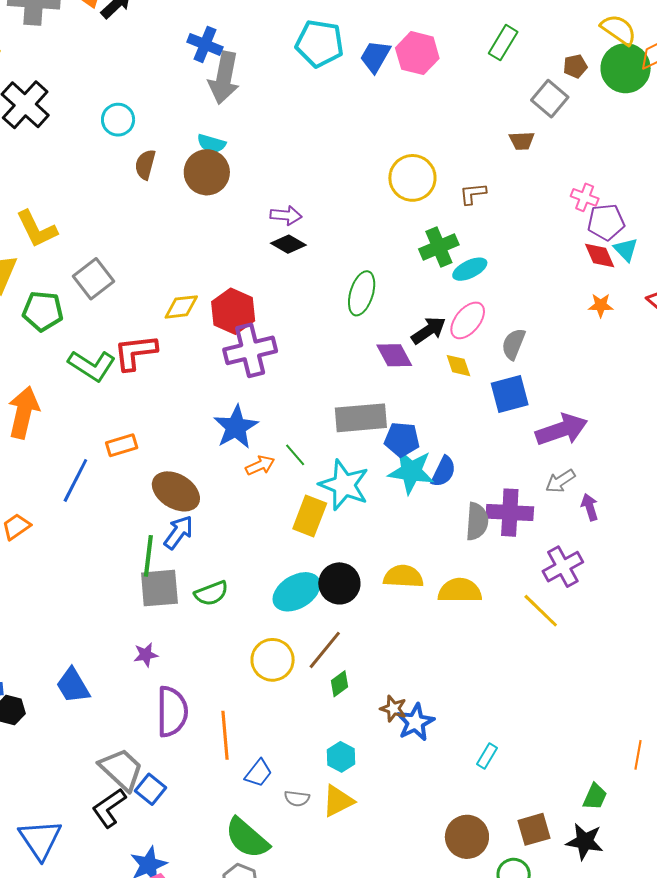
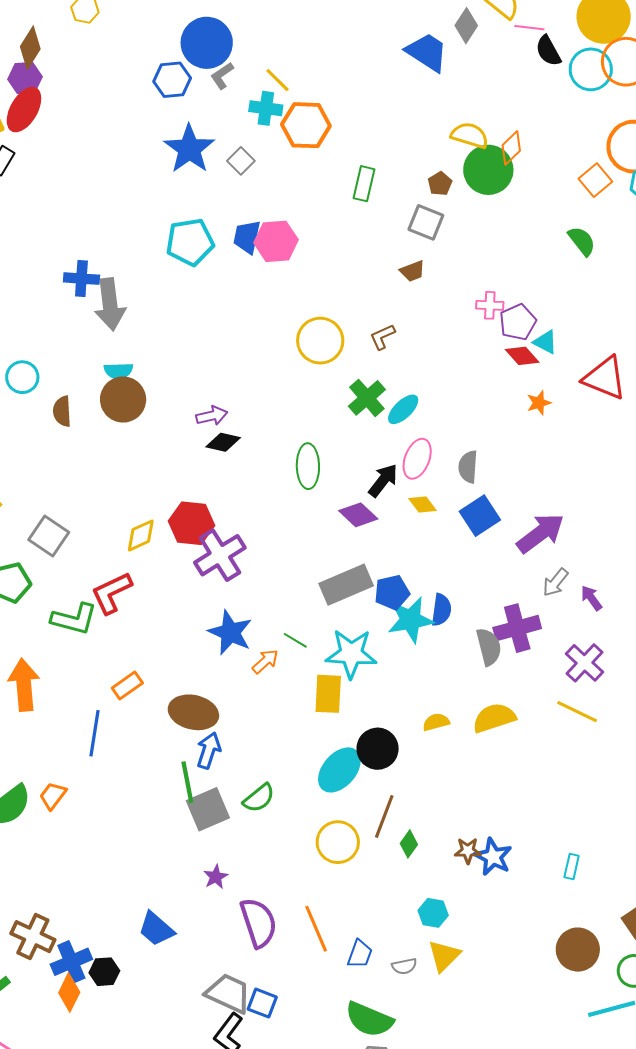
pink hexagon: (417, 53) -> (276, 241), moved
yellow semicircle: (403, 576) -> (436, 722), size x0.7

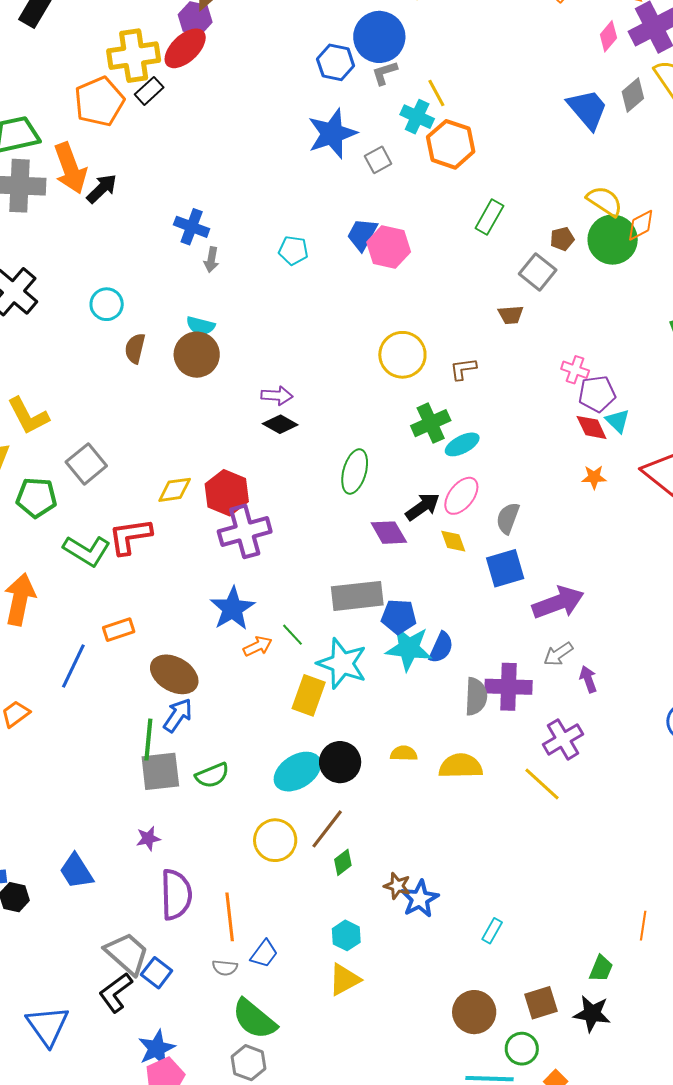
cyan pentagon: (190, 242) -> (293, 250), moved, size x0.6
gray arrow: (110, 304) -> (211, 260), size x0.5
gray semicircle: (404, 966) -> (225, 968), moved

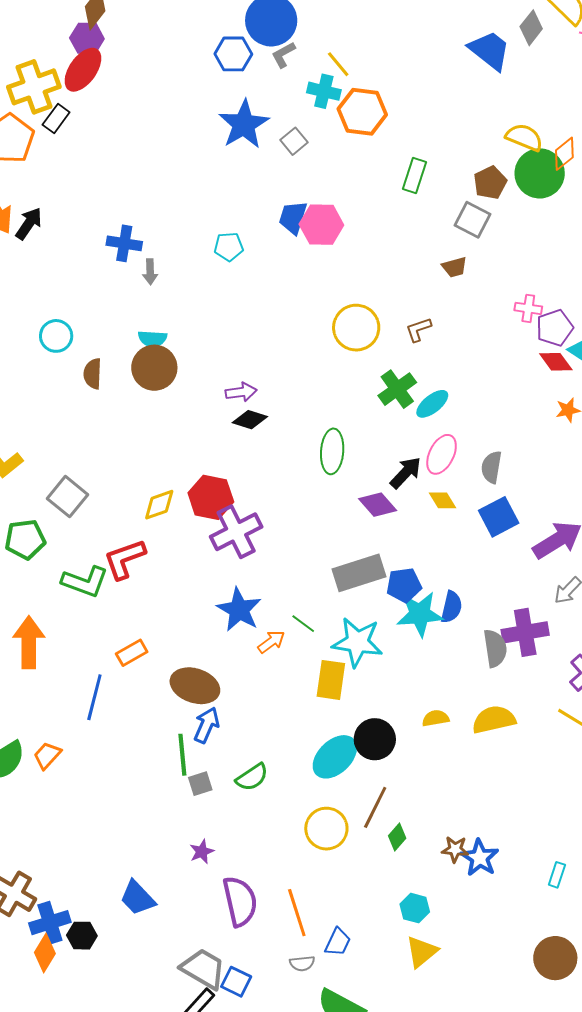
brown pentagon: (562, 239) -> (490, 183), size x1.4
gray square: (160, 771) -> (200, 784), size x0.6

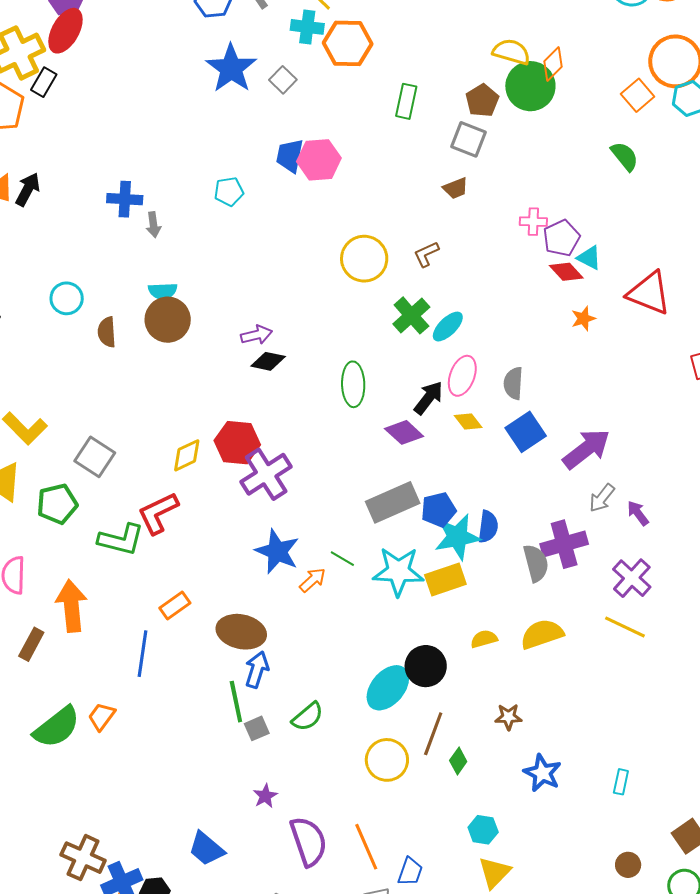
yellow rectangle: (331, 680) -> (445, 580), moved, turned 69
brown star: (455, 849) -> (508, 717), moved
brown circle: (555, 958) -> (628, 865), size x0.6

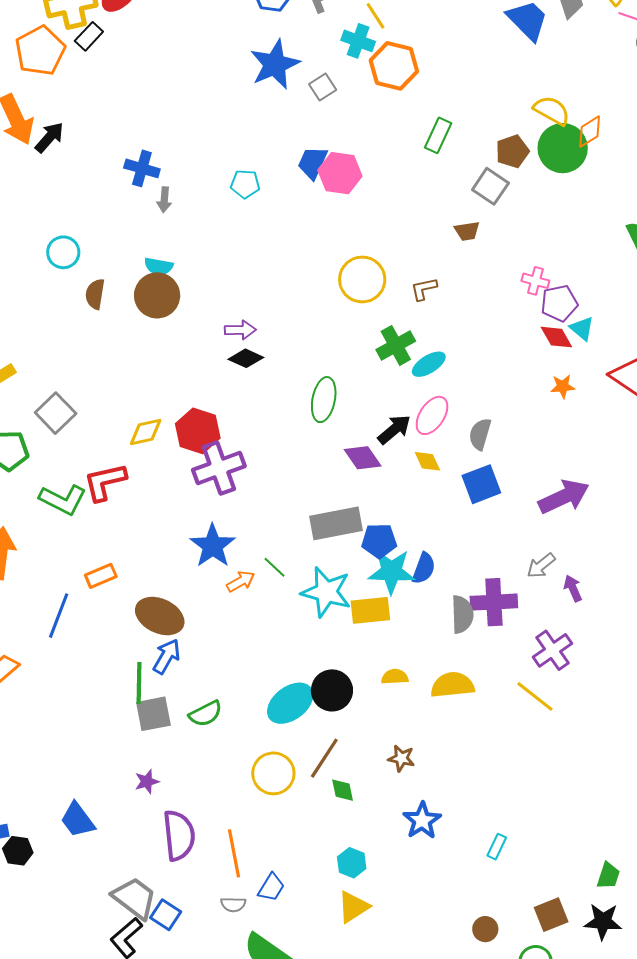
purple arrow: (586, 449) -> (564, 497), moved
gray square: (257, 728) -> (153, 714), size x1.5
green diamond: (458, 761) -> (343, 790), turned -60

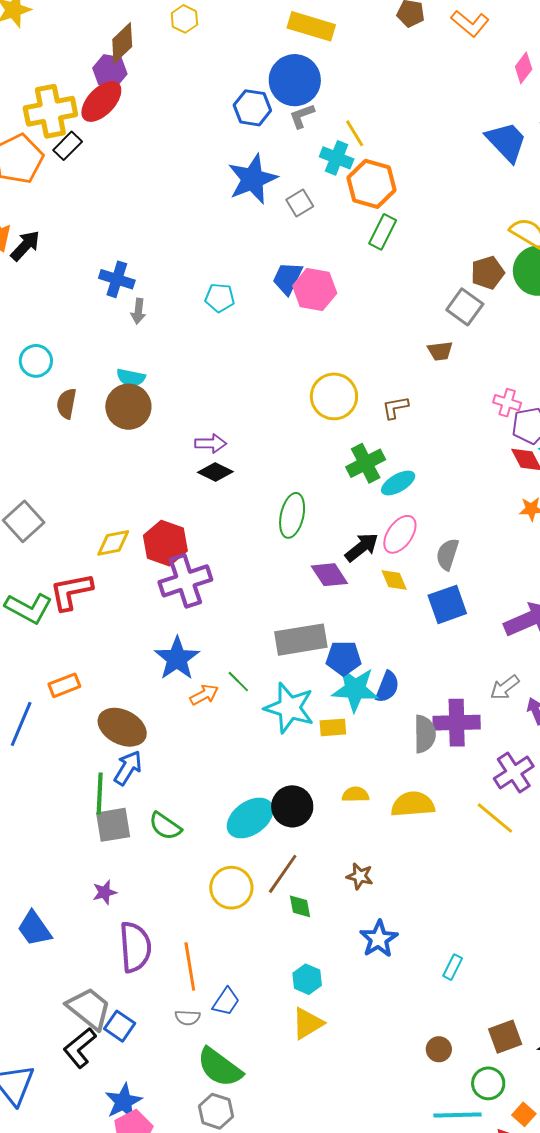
green rectangle: (438, 135) -> (383, 232), moved
yellow rectangle: (370, 610) -> (333, 727), size x0.7
green semicircle: (206, 714) -> (165, 826), turned 60

